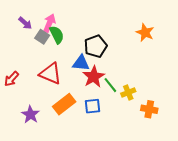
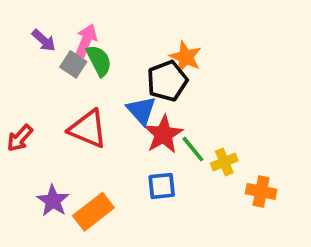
orange star: (145, 33) -> (186, 57), moved
blue triangle: (81, 63) -> (141, 110), turned 42
orange rectangle: (64, 104) -> (93, 212), moved

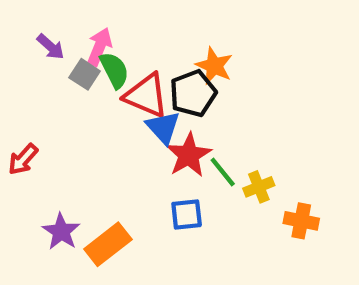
red triangle: (88, 129) -> (146, 96), moved

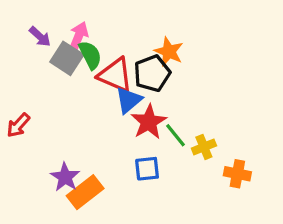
gray square: (85, 74) -> (67, 58), size x1.4
blue triangle: (163, 127) -> (129, 100), turned 32
purple star: (61, 232) -> (65, 177), moved

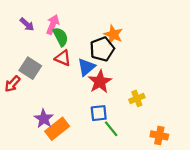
gray square: (67, 58) -> (30, 68), moved
red triangle: (115, 75) -> (63, 58), moved, size x0.7
green line: (175, 135) -> (111, 129), moved
orange cross: (237, 174) -> (159, 135), moved

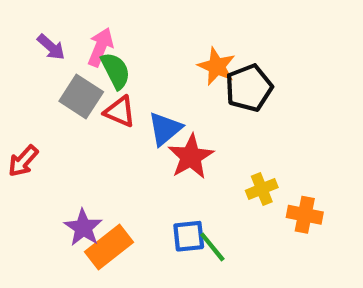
black pentagon: (102, 49) -> (249, 88), moved
gray square: (30, 68) -> (81, 96), moved
blue square: (99, 113) -> (189, 236), moved
orange cross: (159, 135) -> (305, 215), moved

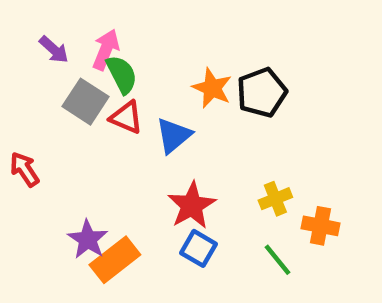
orange star: (217, 66) -> (212, 88), moved
red star: (191, 157) -> (192, 206), moved
red arrow: (23, 161) -> (25, 169), turned 104
blue square: (189, 236) -> (199, 248), turned 36
green line: (212, 247) -> (278, 260), moved

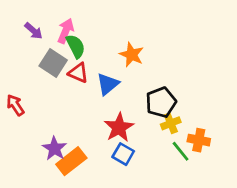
black pentagon: (262, 93) -> (161, 102), moved
green line: (278, 260) -> (181, 151), moved

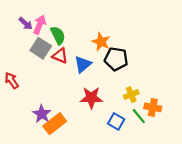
pink arrow: (66, 31) -> (40, 24), moved
black pentagon: (161, 102) -> (116, 59), moved, turned 30
red star: (119, 127) -> (91, 98), turned 30
blue square: (123, 154) -> (116, 121), moved

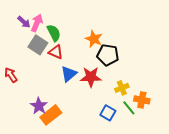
blue triangle: (83, 64) -> (69, 74), moved
red star: (91, 98) -> (91, 77), moved

